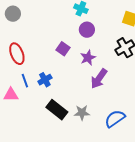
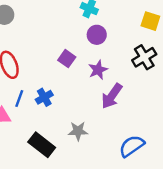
blue line: (25, 81) -> (19, 99), turned 40
black rectangle: (57, 110) -> (42, 145), moved
gray star: (82, 113) -> (78, 131), moved

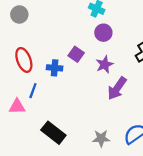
blue cross: (44, 97) -> (55, 68), moved, turned 35
gray star: (78, 131) -> (101, 138), moved

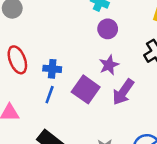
purple square: (76, 54) -> (86, 89), moved, size x1.5
blue line: (33, 91) -> (50, 95), moved

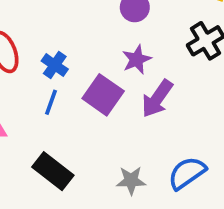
blue cross: (52, 69) -> (55, 65), turned 30

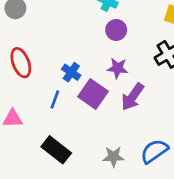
purple star: (137, 59) -> (118, 68), turned 30
blue cross: (55, 65) -> (71, 72), moved

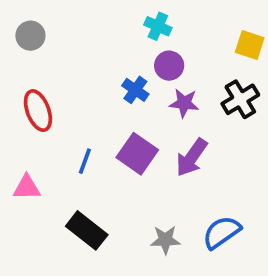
purple star: (118, 68) -> (184, 103), moved
blue cross: (71, 72) -> (135, 90), moved

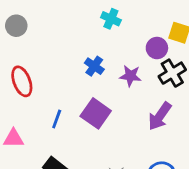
purple circle: (169, 66) -> (157, 48), moved
purple arrow: (192, 157) -> (160, 116), moved

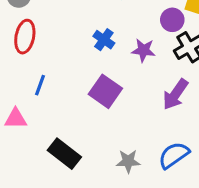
red ellipse: (22, 81) -> (25, 37), moved, turned 32
blue line: (57, 119) -> (40, 85), moved

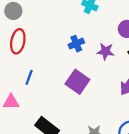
blue cross: (104, 40) -> (76, 44), turned 32

